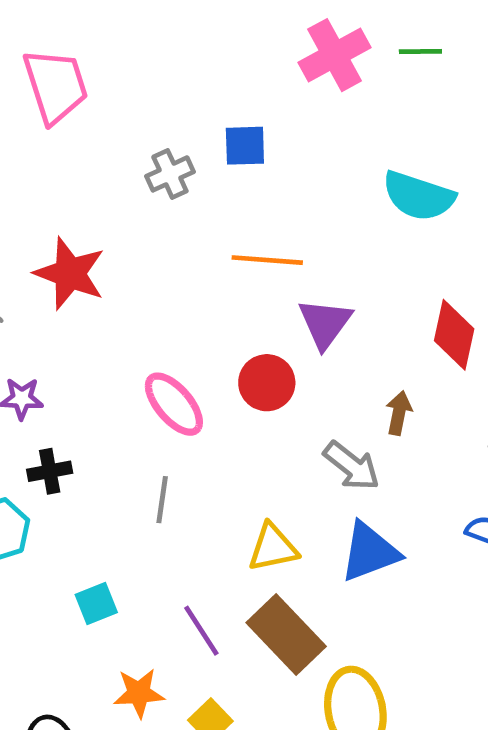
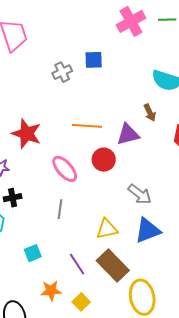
orange line: (267, 260) -> (87, 126), moved
red star: (70, 273) -> (27, 134), moved
purple triangle: (325, 323) -> (128, 134), turned 40
brown arrow: (399, 413) -> (150, 113), moved, turned 144

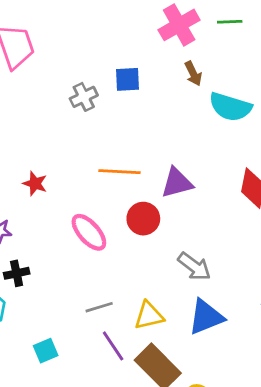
brown arrow: (150, 113) -> (193, 74), moved
red star: (27, 134) -> (35, 184), size x0.6
gray line: (60, 209) -> (99, 307), moved, turned 66
purple line: (77, 264) -> (113, 346), moved

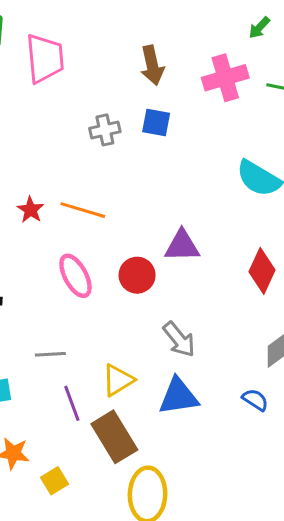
brown arrow: (193, 74) -> (152, 65), moved, size x1.4
orange line: (120, 172) -> (83, 210), moved
gray line: (99, 307) -> (50, 354), moved
yellow triangle: (149, 316) -> (118, 380), turned -32

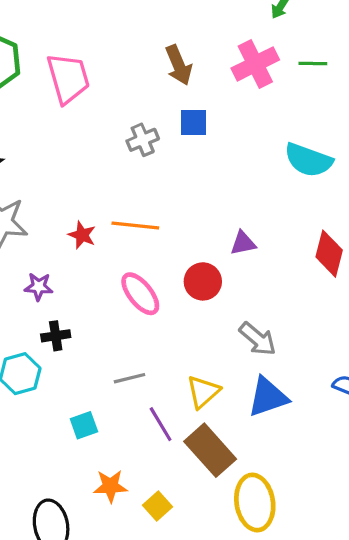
purple triangle: (182, 246) -> (243, 243), size x0.7

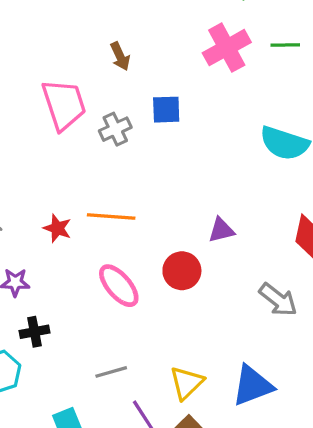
brown arrow: (179, 65) -> (120, 56), moved, size x0.7
pink trapezoid: (68, 78) -> (64, 104), moved
gray arrow: (258, 339) -> (278, 300), moved

